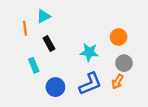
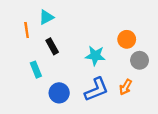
gray circle: (124, 63) -> (140, 60), moved

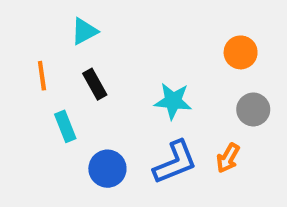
orange line: (27, 30) -> (42, 76), moved
orange circle: (127, 39) -> (241, 52), moved

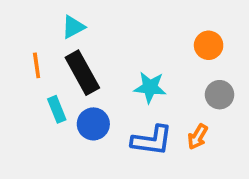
black rectangle: (95, 84) -> (82, 73), size x1.6
blue L-shape: (175, 162) -> (152, 140), turned 30
blue circle: (107, 169) -> (93, 124), moved

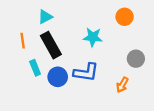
orange circle: (209, 45) -> (125, 17), moved
cyan star: (150, 87) -> (93, 37), moved
blue L-shape: (152, 140) -> (86, 72), moved

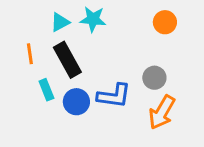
cyan star: (93, 37) -> (93, 19), moved
gray circle: (136, 59) -> (154, 78), moved
orange arrow: (122, 85) -> (162, 112), size x1.6

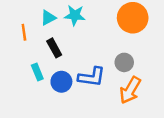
orange circle: (165, 22) -> (133, 18), size x1.6
orange line: (30, 54) -> (24, 32), moved
black rectangle: (67, 60) -> (54, 48), size x0.7

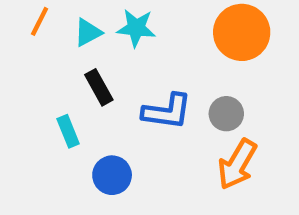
orange line: (24, 32) -> (40, 21), moved, turned 35
blue L-shape: (92, 77) -> (167, 111), moved
blue circle: (61, 82) -> (112, 175), moved

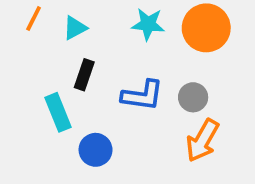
cyan star: (136, 28) -> (148, 24), moved
black rectangle: (99, 87) -> (84, 75), turned 48
cyan rectangle: (68, 131) -> (58, 112), size x1.4

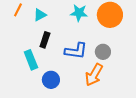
orange arrow: (202, 140) -> (94, 75), moved

